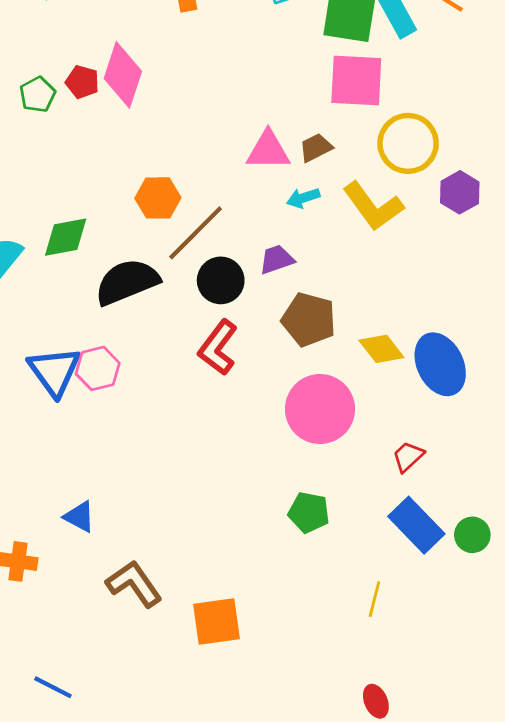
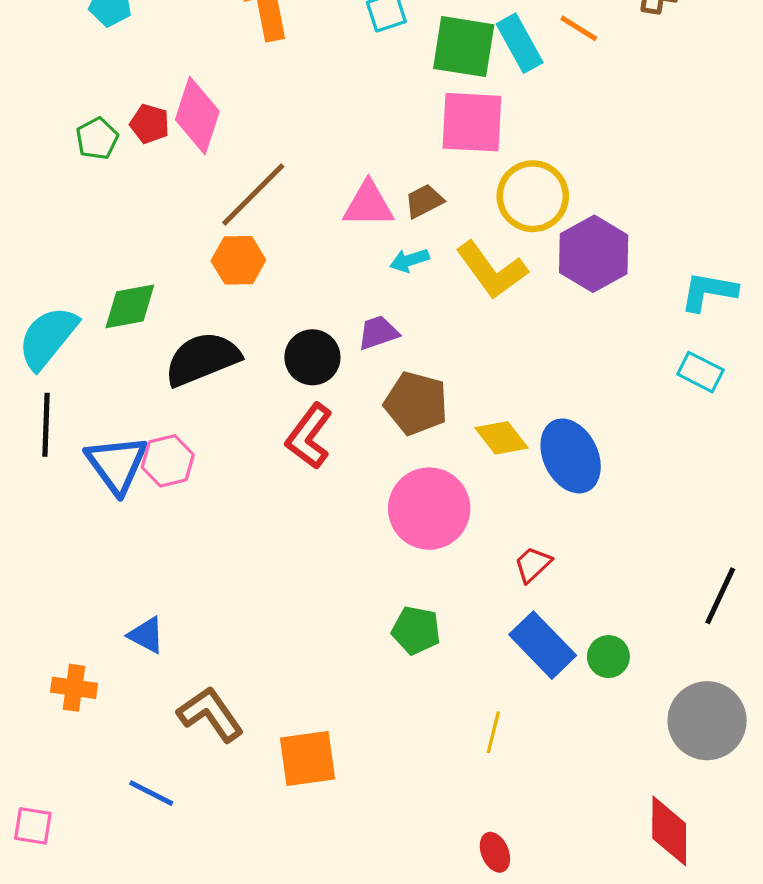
purple hexagon: (460, 192) -> (594, 254), size x1.5
brown line: (196, 233) -> (253, 195), moved
blue line: (53, 687) -> (151, 793), moved

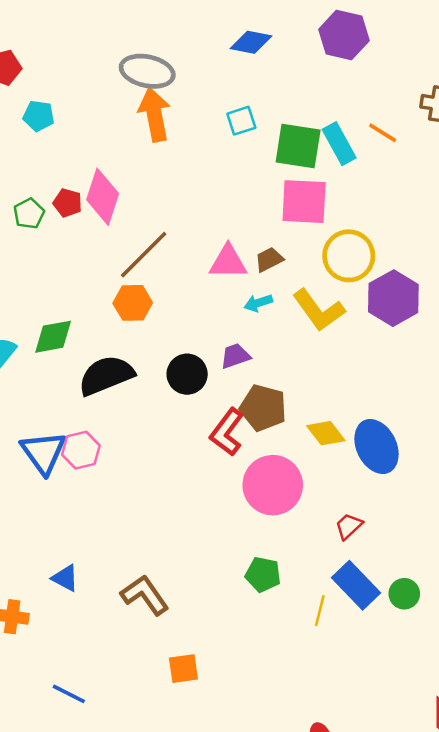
red L-shape: (309, 436) -> (227, 432), moved
brown L-shape: (210, 714) -> (145, 595), moved
yellow line: (493, 732) -> (320, 611), moved
orange square: (307, 759) -> (183, 669), size x0.7

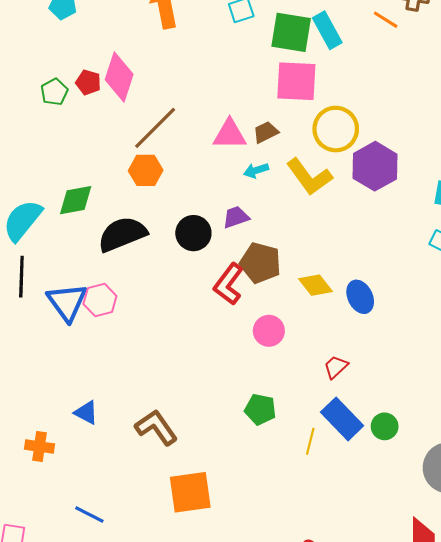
orange line: (383, 133) -> (386, 20), moved
blue ellipse: (377, 447) -> (360, 297), size x0.7
pink circle: (273, 485) -> (269, 331), size x0.6
orange square: (183, 669) -> (190, 492), size x1.6

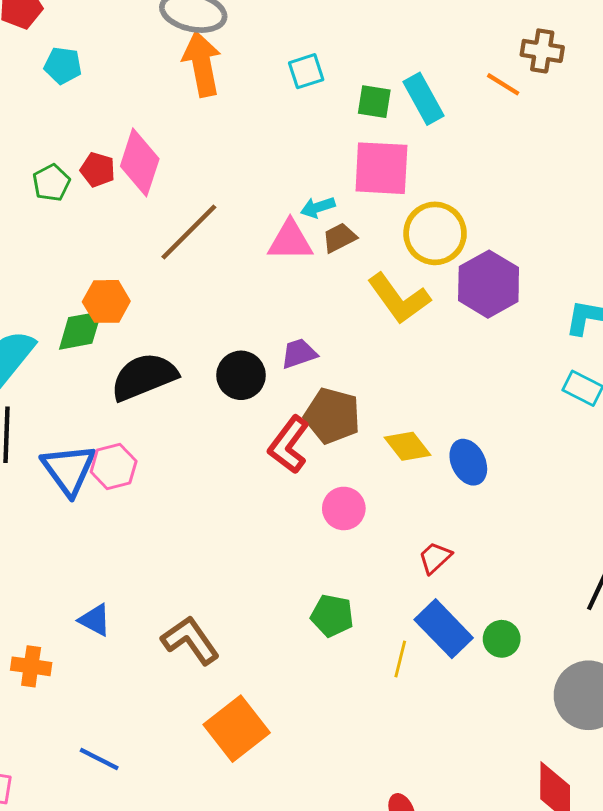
green square: (291, 32) -> (374, 102), size x0.6
orange hexagon: (146, 170) -> (106, 301), moved
cyan arrow: (256, 170) -> (318, 207), moved
orange square: (190, 492) -> (237, 729), turned -30

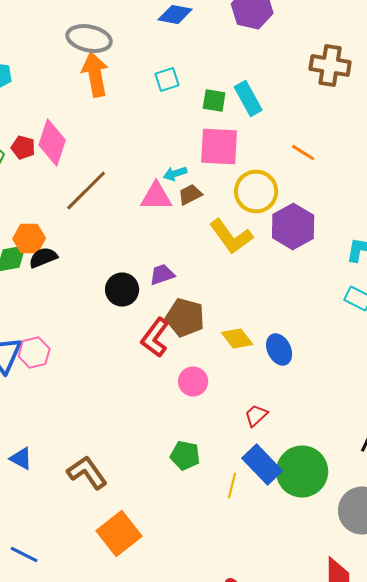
brown cross: (542, 51) -> (330, 66), size x1.4
orange line: (503, 84) -> (303, 152), moved
black semicircle: (144, 377) -> (43, 258), moved, size x0.6
green circle: (502, 639) -> (302, 472), size x2.0

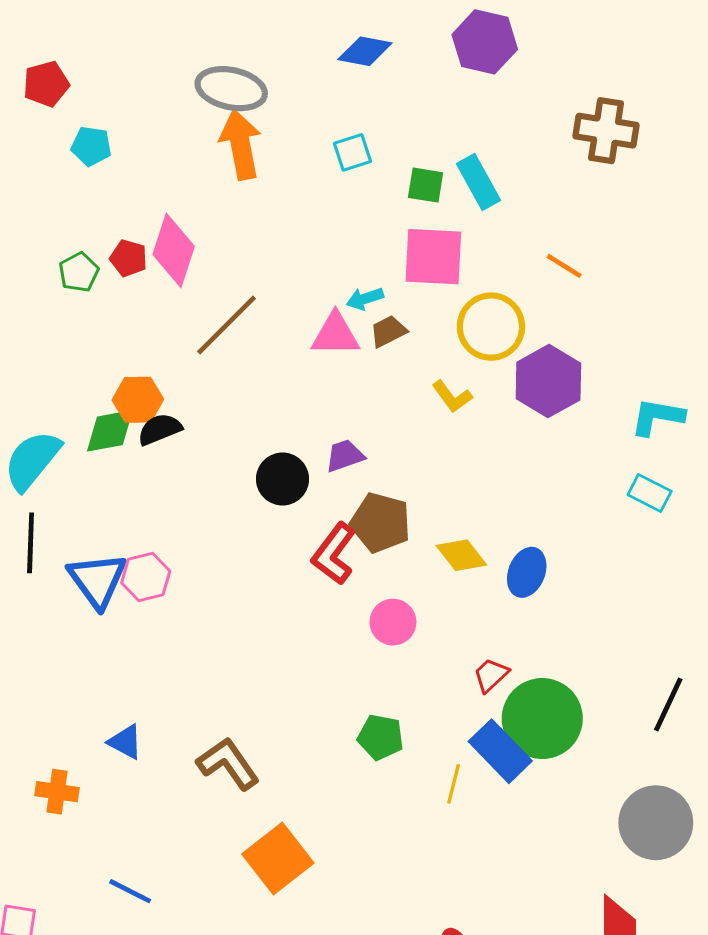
yellow L-shape: (231, 236) -> (452, 397), size x0.6
blue ellipse: (279, 350) -> (527, 572), turned 48
green circle: (302, 472) -> (542, 719), moved

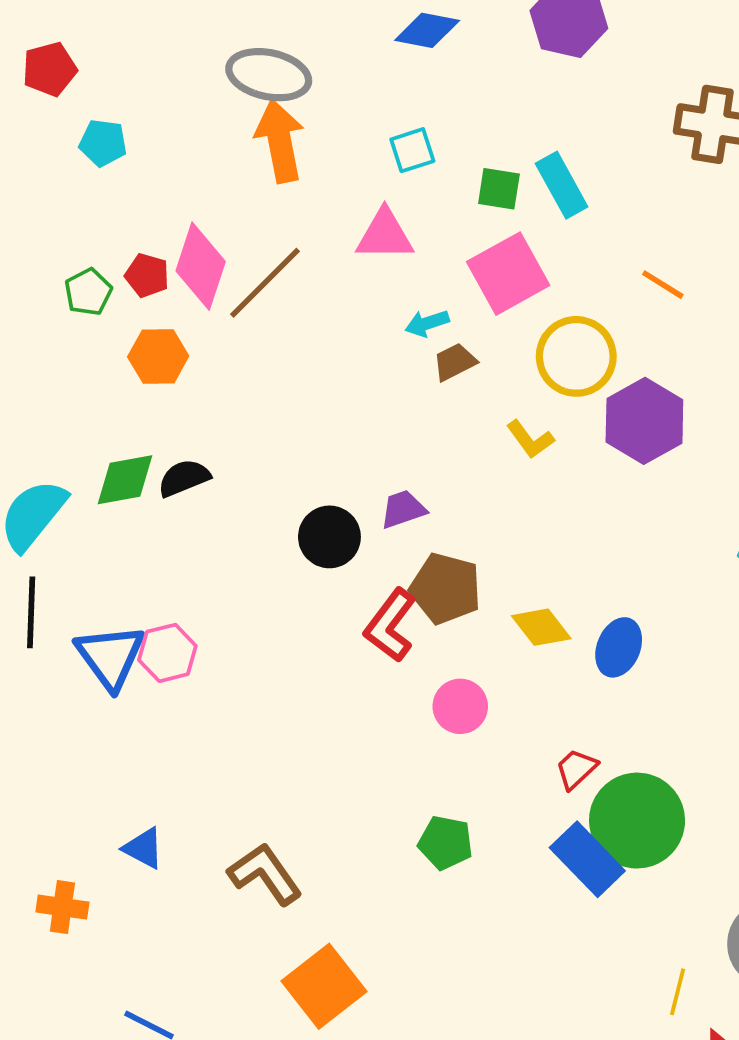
pink square: (433, 257) -> (508, 274), turned -32
brown line: (227, 325) -> (265, 283), moved
pink triangle: (335, 334) -> (385, 235), moved
orange hexagon: (138, 400) -> (158, 356), moved
yellow line: (454, 784) -> (678, 992), moved

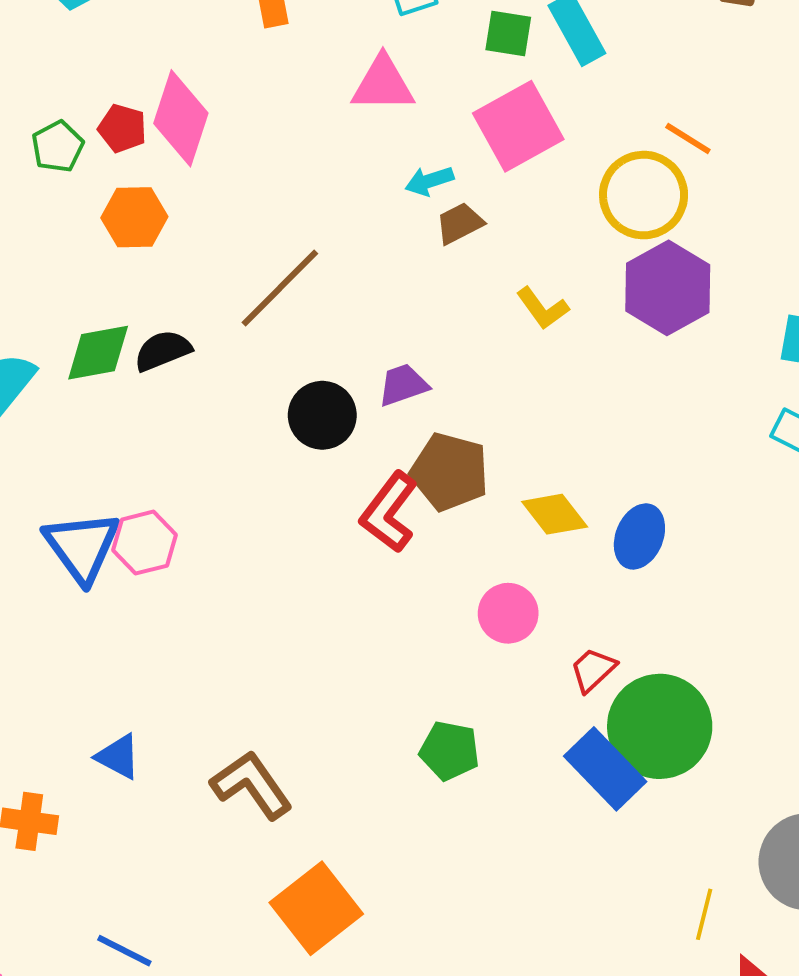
brown line: (265, 283) -> (280, 288), moved
yellow circle: (576, 356) -> (644, 195), moved
pink circle: (460, 706) -> (508, 613), moved

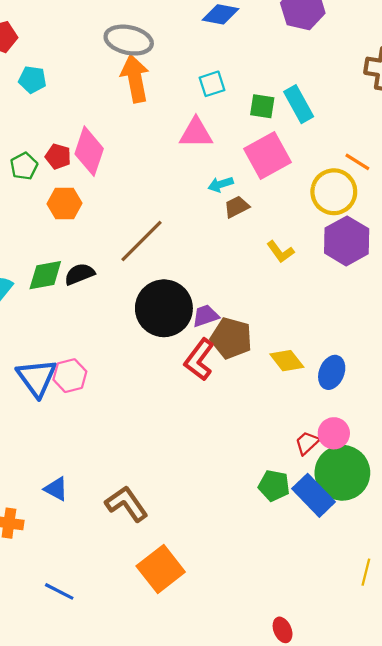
purple trapezoid: (403, 385) -> (206, 316), moved
black circle: (322, 415) -> (164, 308), size x1.6
pink circle: (508, 613) -> (334, 433), moved
green pentagon: (450, 751) -> (274, 486), moved

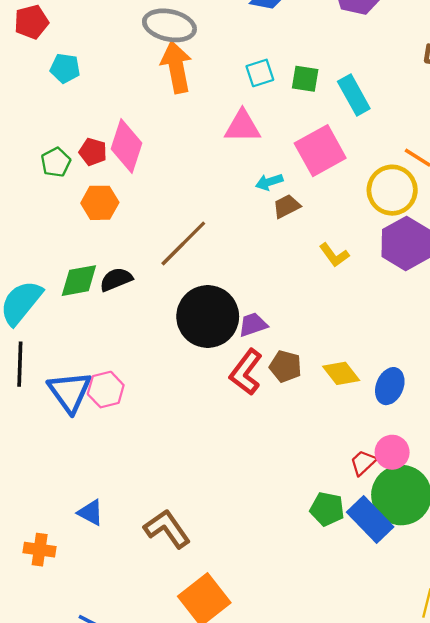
green square: (262, 106) -> (305, 79), moved
brown pentagon: (231, 338) -> (285, 366), moved, size x0.7

